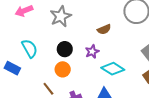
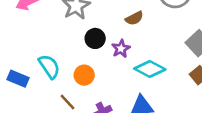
cyan semicircle: (30, 48) -> (49, 66), moved
black circle: (65, 49) -> (95, 38), moved

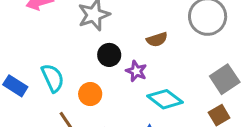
purple star: (121, 49) -> (136, 71), turned -30

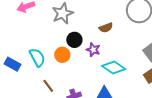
orange circle: (90, 94) -> (62, 55), moved

